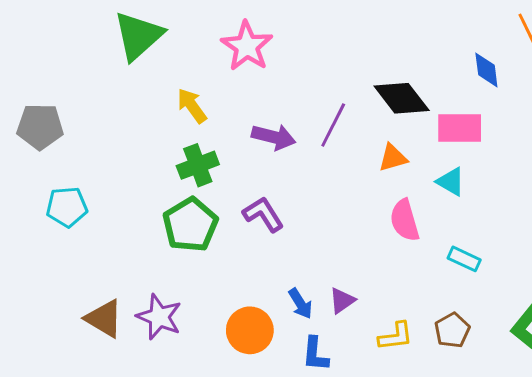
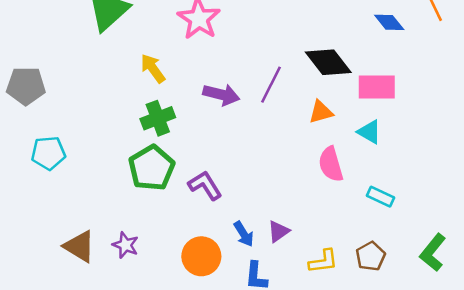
blue diamond: (486, 70) -> (389, 22), moved, turned -32
purple L-shape: (263, 214) -> (205, 185), moved
purple star: (159, 317) -> (125, 245), size x0.7

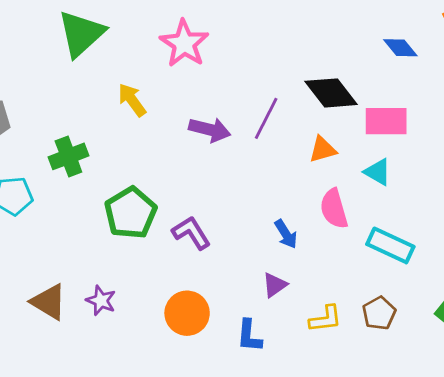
green cross: (158, 118) -> (68, 156), moved
cyan rectangle: (381, 197) -> (390, 245), size x1.5
blue arrow: (244, 234) -> (286, 234), moved

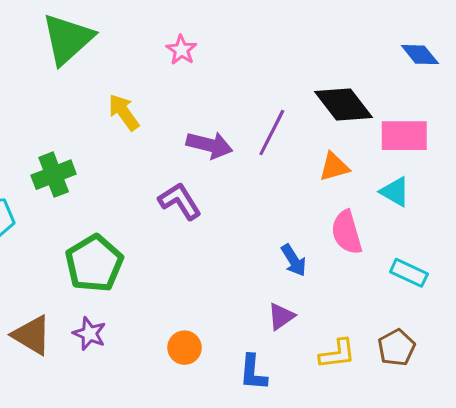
pink star: (184, 44) -> (181, 50), size x0.6
green pentagon: (131, 213) -> (94, 263), moved
purple L-shape: (191, 233) -> (180, 201), moved
cyan rectangle: (390, 245) -> (409, 273), size x0.7
orange circle: (187, 313) -> (185, 348), size x0.7

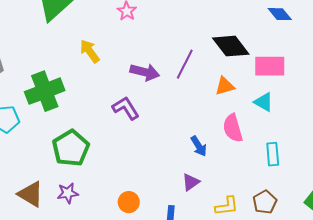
green cross: (54, 175) -> (45, 91), size x1.4
cyan rectangle: (409, 273) -> (273, 154), turned 60
purple star: (89, 334) -> (68, 193), turned -30

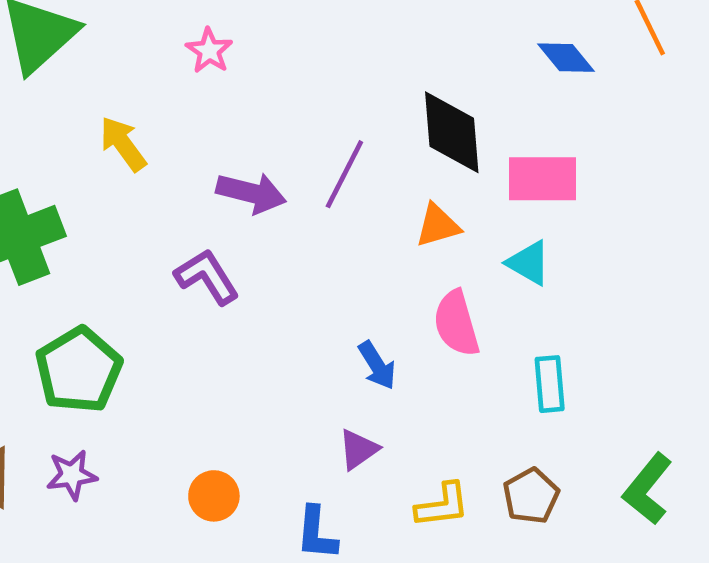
black diamond: (231, 46) -> (452, 132), turned 33

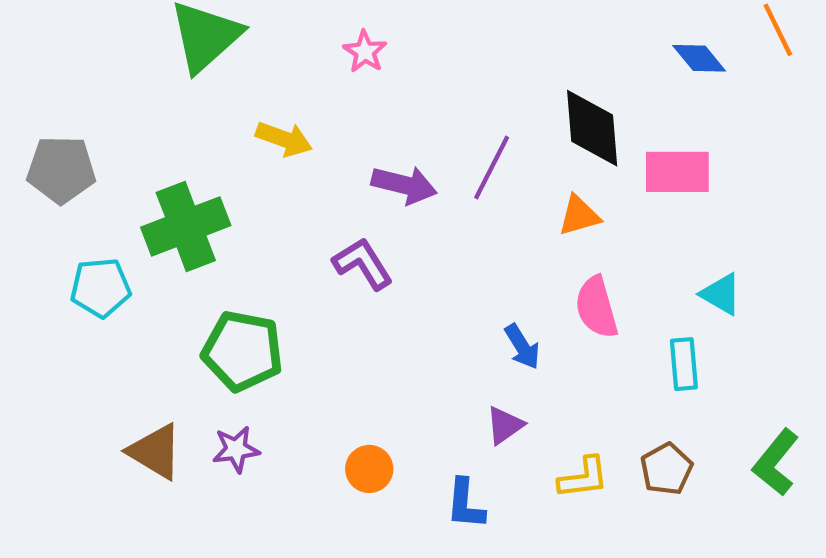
yellow arrow: (123, 144) -> (284, 139), turned 146
cyan triangle: (529, 263) -> (721, 294), moved
green pentagon: (79, 370) -> (243, 351), turned -30

